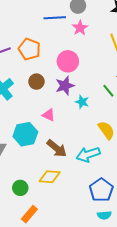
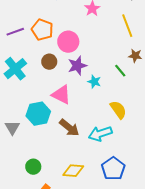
pink circle: (68, 61) -> (68, 42), moved
pink triangle: (49, 115) -> (61, 95), size x1.5
yellow diamond: (50, 177) -> (73, 171), moved

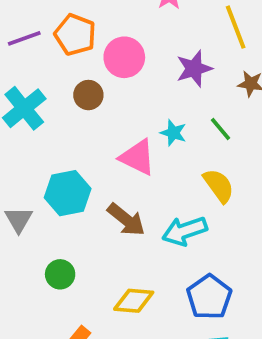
purple star: (77, 66) -> (194, 69), moved
green line: (120, 71) -> (221, 129), moved
pink triangle: (61, 95) -> (137, 157), moved
green circle: (33, 167) -> (60, 274), moved

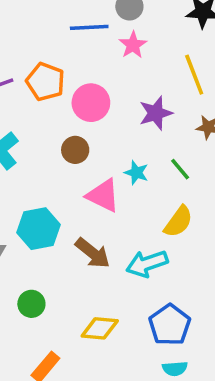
brown circle: (88, 95) -> (75, 150), moved
yellow semicircle: (219, 186) -> (178, 222), turned 72

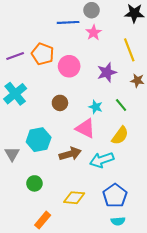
brown circle: (75, 150) -> (60, 103), moved
pink triangle: (103, 195) -> (85, 128), moved
brown arrow: (93, 253) -> (70, 154), turned -55

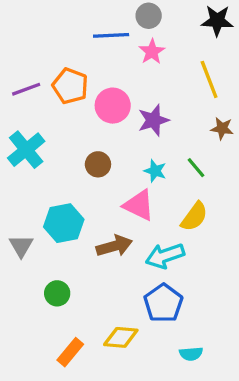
purple star: (107, 72) -> (153, 120), moved
blue pentagon: (115, 196) -> (163, 303), moved
yellow diamond: (74, 198) -> (121, 337), moved

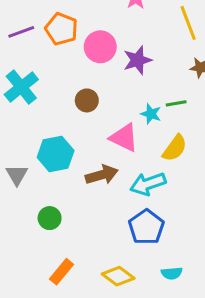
green line: (196, 168) -> (176, 103), turned -60
cyan star: (155, 171) -> (151, 114), moved
yellow diamond: (121, 337) -> (118, 276), moved, turned 32

